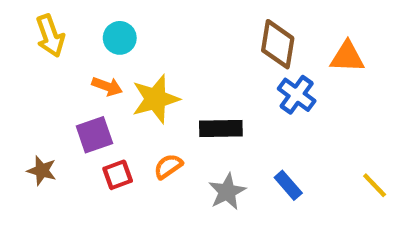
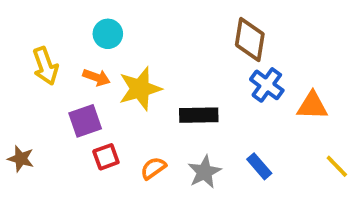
yellow arrow: (50, 36) -> (45, 66), moved
orange triangle: (347, 57) -> (312, 106), moved
orange semicircle: (168, 166) -> (153, 168), moved
brown star: (42, 171) -> (21, 159), moved

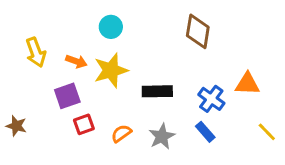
cyan circle: (108, 34) -> (111, 27), moved
blue cross: (267, 85) -> (211, 99), moved

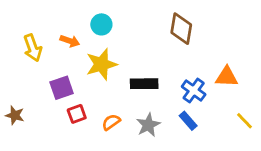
orange arrow: (76, 61) -> (70, 41), moved

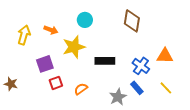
cyan circle: (101, 24) -> (85, 20), moved
yellow arrow: (33, 48) -> (24, 35), turned -144
yellow line: (245, 121) -> (166, 88), moved
gray star: (148, 125) -> (118, 97), moved

